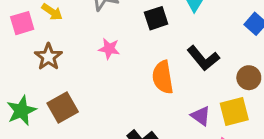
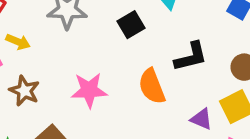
pink star: (109, 49) -> (89, 90), moved, size x1.5
black L-shape: (203, 58) -> (191, 57), turned -52

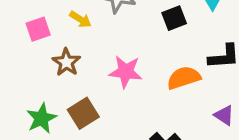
yellow arrow: (18, 42) -> (80, 19), moved
orange semicircle: (152, 86) -> (184, 78), turned 84

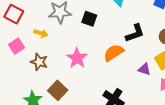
black square: (174, 18) -> (89, 19), moved, turned -35
pink star: (126, 72) -> (77, 58), turned -30

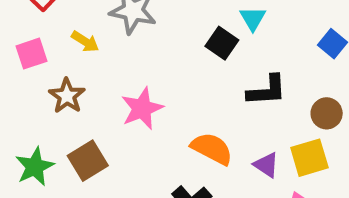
black square: (89, 19) -> (222, 43), moved
orange semicircle: (114, 53) -> (212, 149), moved, turned 45

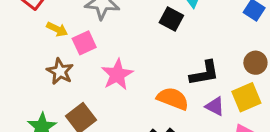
yellow arrow: (85, 42) -> (57, 29), moved
pink square: (31, 54) -> (84, 43), moved
black L-shape: (267, 90) -> (204, 73), moved

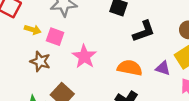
pink square: (84, 43) -> (55, 37), turned -36
black L-shape: (204, 73) -> (144, 31), moved

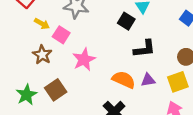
purple triangle: (163, 68) -> (148, 80), moved, turned -40

